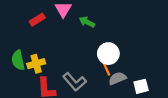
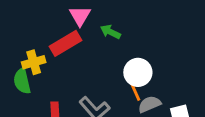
red rectangle: (37, 20) -> (66, 43), moved, size x1.5
yellow cross: (36, 64) -> (34, 62), moved

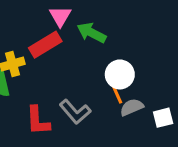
green arrow: (110, 32) -> (91, 33), size x1.4

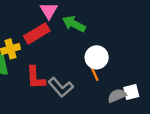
gray semicircle: (132, 107) -> (117, 96), moved
red L-shape: (38, 121) -> (36, 78), moved

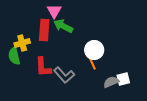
green arrow: (74, 24) -> (63, 26), moved
red rectangle: (37, 33) -> (44, 30), turned -55

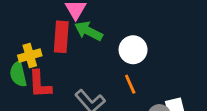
white circle: (94, 50) -> (133, 50), moved
red L-shape: (43, 67) -> (40, 84), moved

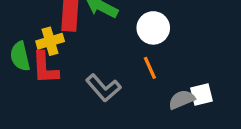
yellow cross: (30, 55) -> (50, 41), moved

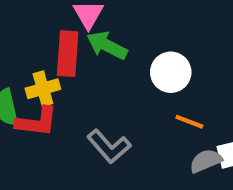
red L-shape: (45, 68) -> (37, 122), turned -80
orange line: (150, 68) -> (189, 122), moved, turned -45

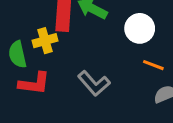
red L-shape: (37, 122) -> (34, 83), moved

